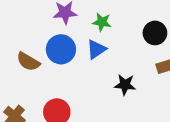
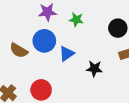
blue triangle: (96, 49) -> (67, 54), moved

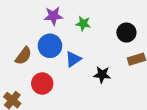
brown semicircle: (19, 50) -> (23, 56), turned -84
red circle: (41, 90) -> (42, 83), moved

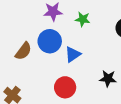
black star: (102, 75) -> (108, 79), moved
red circle: (42, 83) -> (65, 87), moved

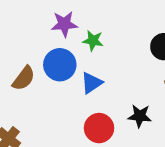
green star: (83, 19) -> (93, 41), moved
red circle: (65, 87) -> (99, 128), moved

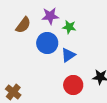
brown semicircle: (24, 78) -> (23, 25), moved

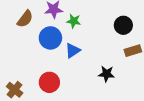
red circle: (73, 85) -> (49, 82), moved

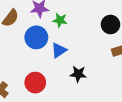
black star: (106, 74) -> (78, 74), moved

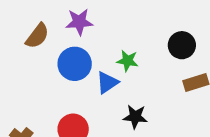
green star: (60, 20) -> (127, 61), moved

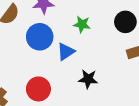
green star: (127, 61) -> (82, 24), moved

